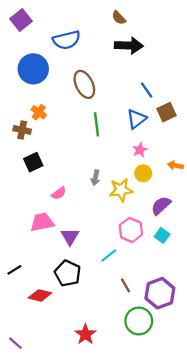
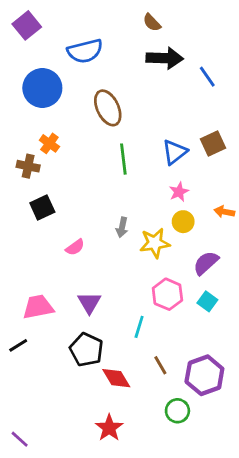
blue line: (147, 90) -> (207, 77), moved
pink trapezoid: (42, 222) -> (38, 307), moved
cyan line: (109, 255) -> (139, 327), turned -35
red diamond: (40, 295) -> (116, 378), moved, turned 45
green circle: (139, 321) -> (177, 411), size x0.7

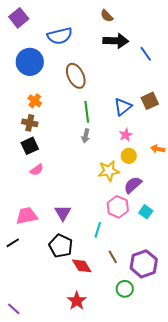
brown cross: (28, 166) -> (30, 123), moved
gray arrow: (122, 227) -> (86, 136), moved
pink semicircle: (75, 247) -> (37, 170), moved
purple semicircle: (206, 263) -> (133, 185), moved

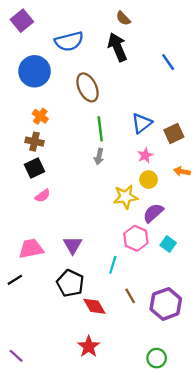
black arrow: (116, 41) -> (117, 47), moved, turned -115
brown square: (150, 101) -> (174, 133), moved
green circle: (125, 289) -> (157, 358), moved

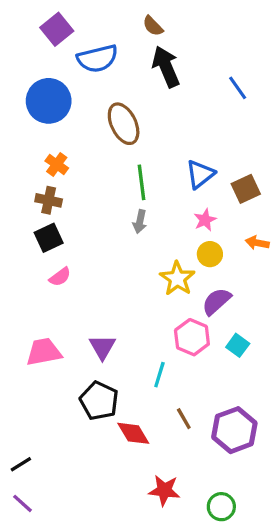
brown semicircle: (123, 18) -> (153, 26), moved
purple square: (22, 21) -> (57, 29), moved
yellow star: (126, 197) -> (177, 279), turned -30
black line: (15, 280) -> (21, 464), moved
red star: (89, 347) -> (164, 490), moved, turned -30

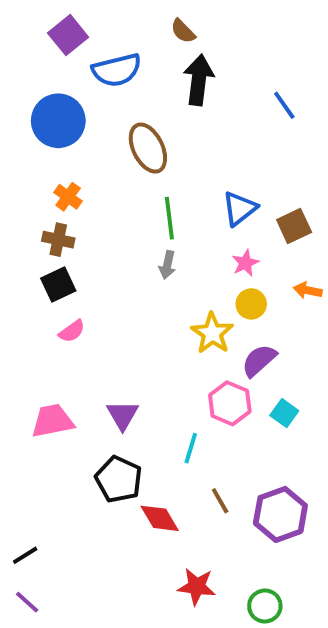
black arrow: (166, 67) -> (199, 80), turned 30

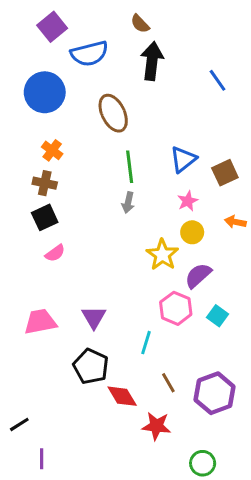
red star: (197, 587) -> (156, 426), moved
purple line: (27, 602) -> (42, 459), moved, turned 48

